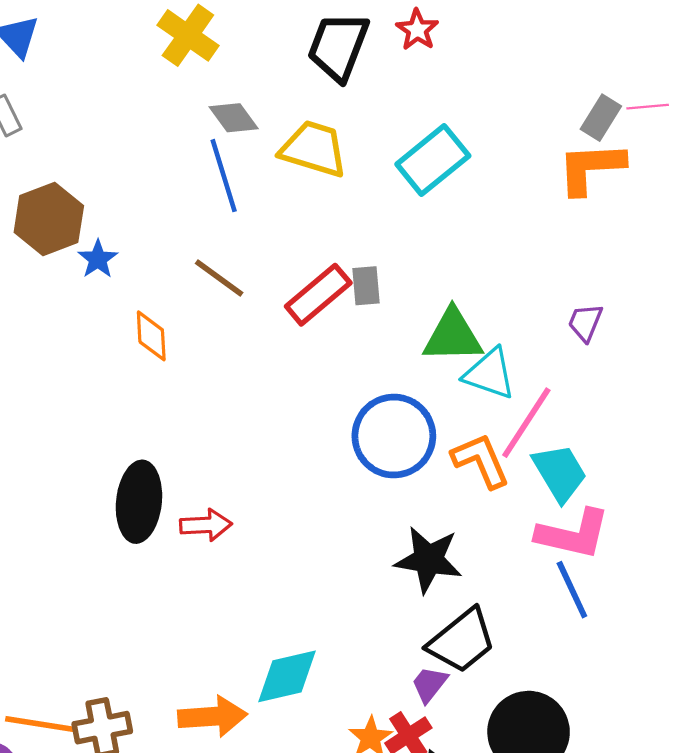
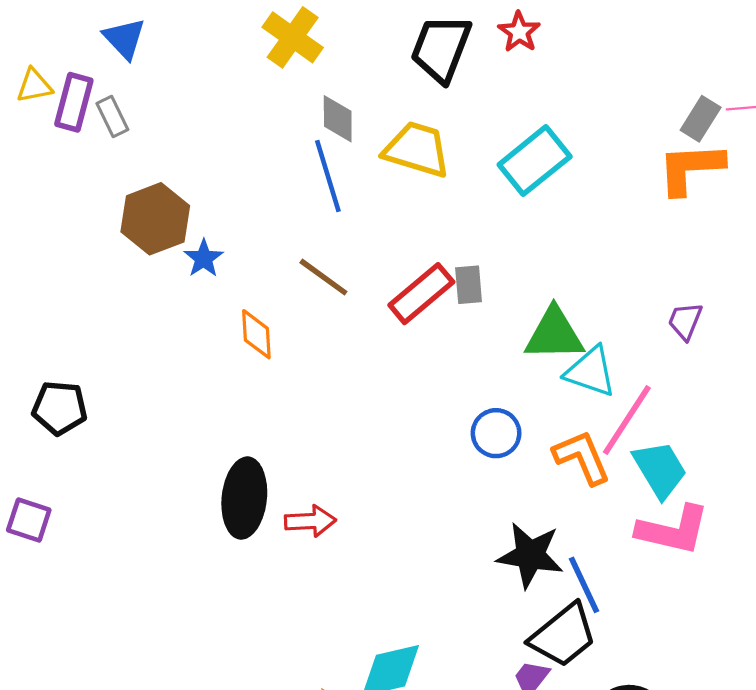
gray diamond: (234, 118) -> (338, 119), turned 36
blue circle: (394, 436) -> (496, 433), size x0.6
blue line: (572, 590) -> (584, 585), moved

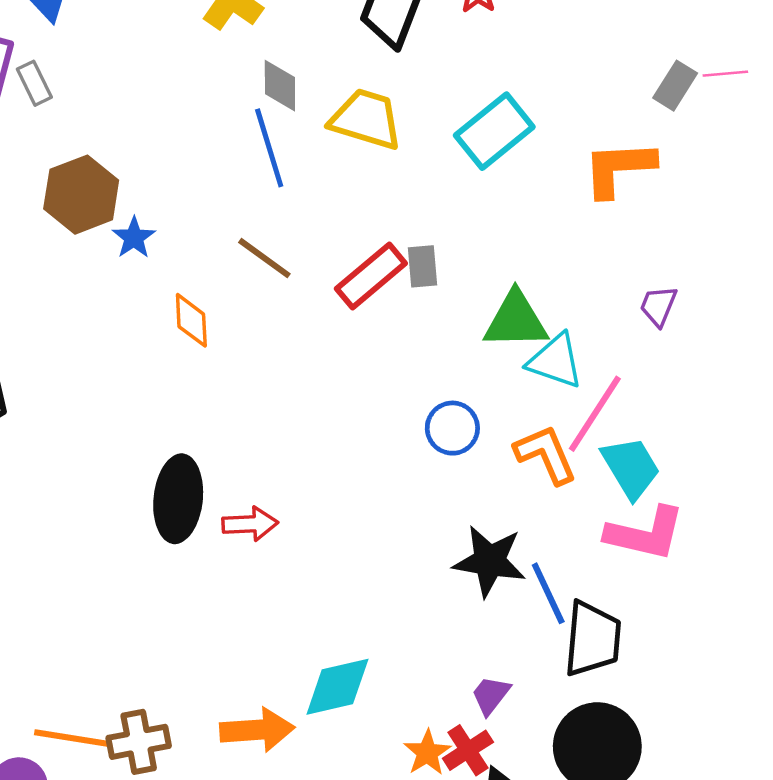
orange L-shape: (691, 168) -> (619, 168), moved
black trapezoid: (563, 635) -> (592, 639), moved, turned -46

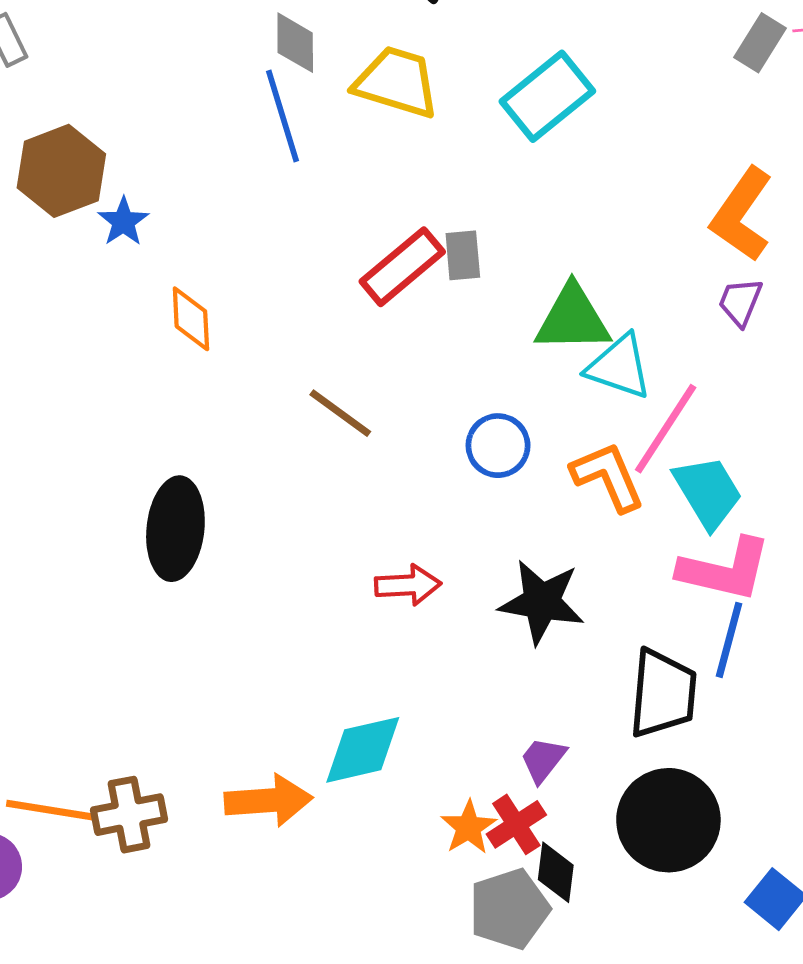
orange L-shape: (619, 168) -> (742, 215), moved, turned -52
brown line: (264, 258) -> (340, 413), moved
red arrow: (250, 524) -> (408, 585), moved
blue line: (548, 593) -> (729, 640), moved, turned 40

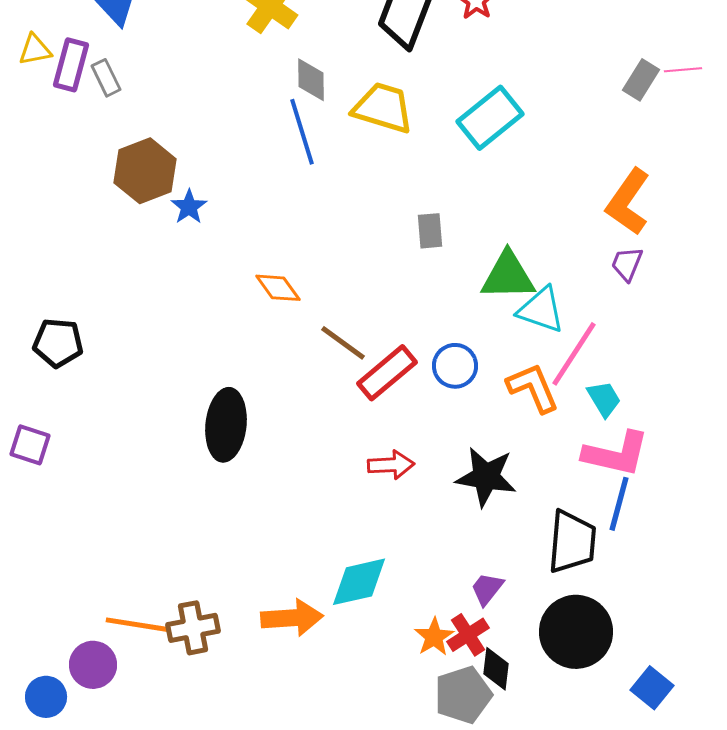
red rectangle: (402, 267) -> (387, 373), moved
orange diamond: (191, 319) -> (278, 288), moved, turned -33
cyan trapezoid: (708, 492) -> (604, 399), size x0.7

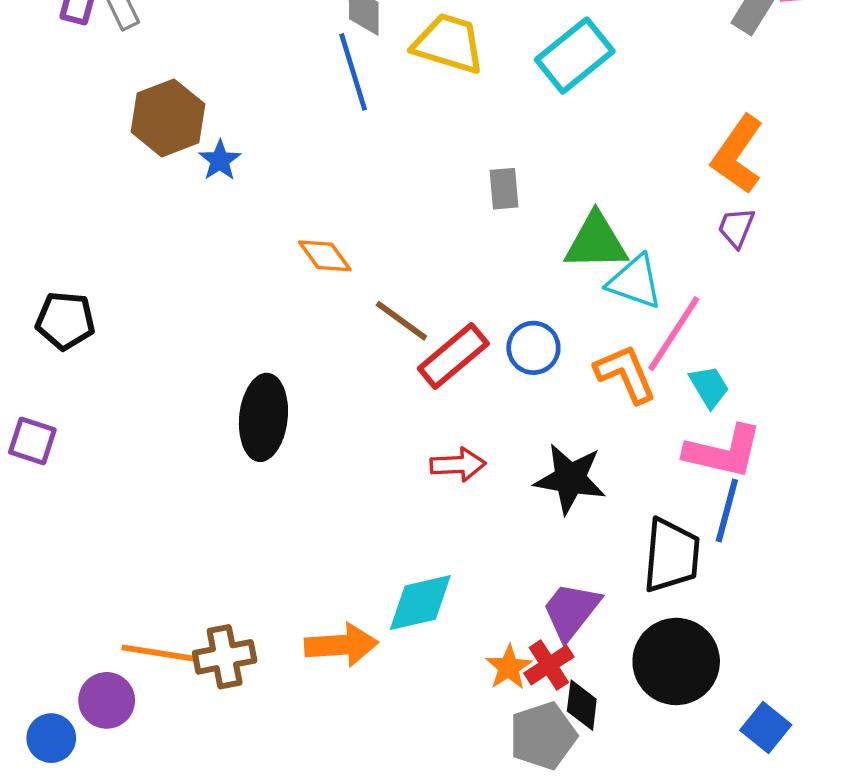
purple trapezoid: (487, 589) -> (571, 611), size x1.5

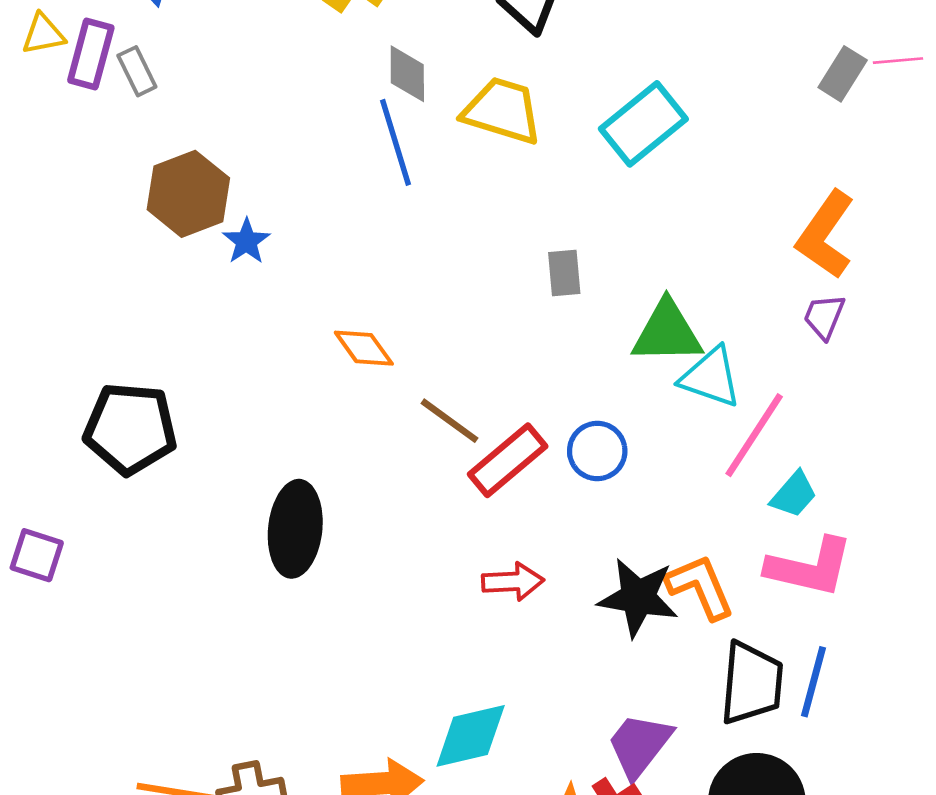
black pentagon: (65, 321) -> (130, 429), moved, size x1.4
orange L-shape: (625, 374) -> (700, 587), moved
cyan trapezoid: (709, 387) -> (794, 495), turned 72
blue line: (727, 511) -> (814, 682), moved

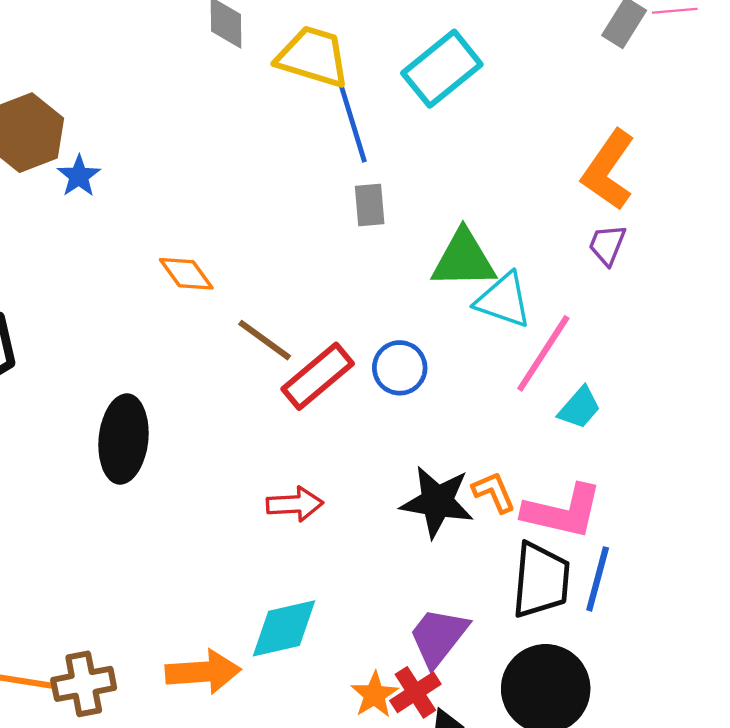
blue line: (395, 142) -> (353, 123), moved
pink L-shape: (810, 567) -> (563, 511), moved
red arrow: (513, 582) -> (295, 504), moved
orange L-shape: (700, 587) -> (494, 492), size x0.7

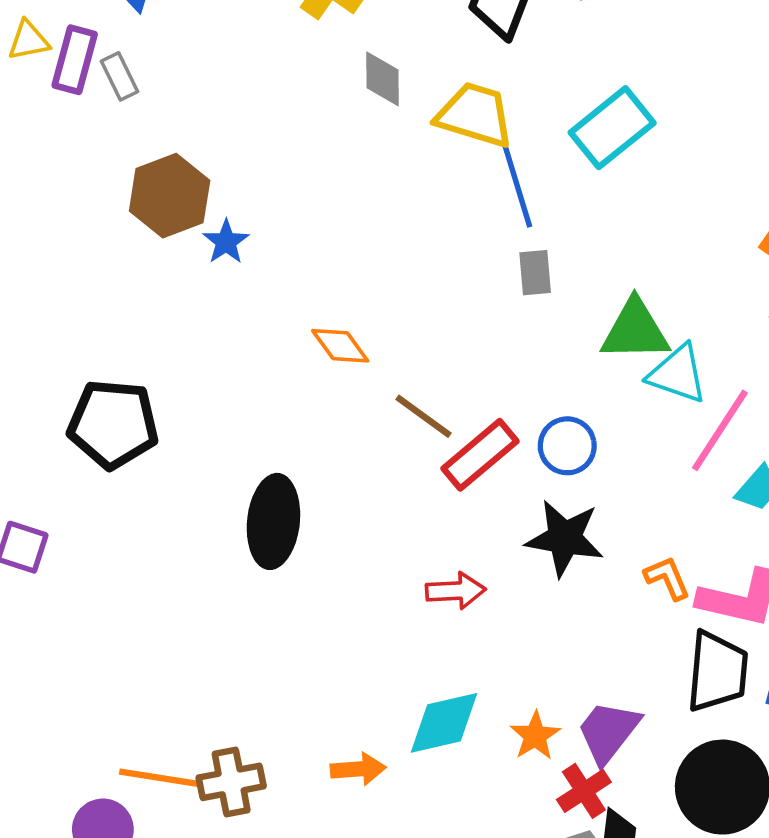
black star: (437, 502) -> (565, 538), moved
orange arrow: (203, 672) -> (358, 769), size x0.7
orange star: (374, 695) -> (535, 736), moved

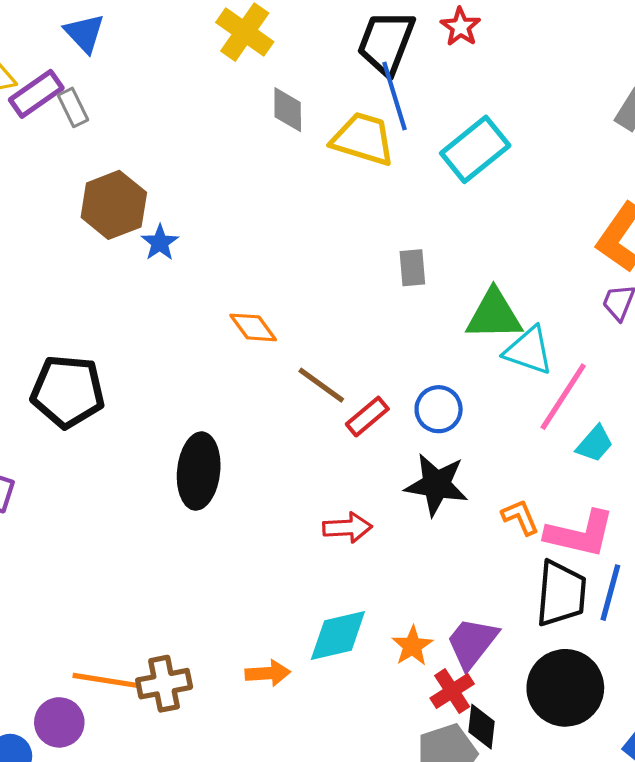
purple rectangle: (75, 60) -> (36, 94), turned 40
blue line: (517, 185) -> (395, 96), moved
red rectangle: (480, 455) -> (367, 417), size x0.7

